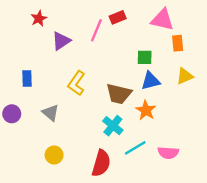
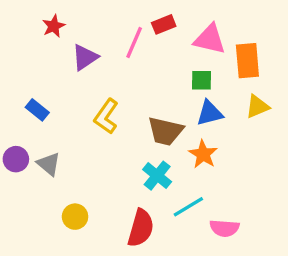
pink triangle: (162, 20) -> (210, 39), moved
orange rectangle: (178, 43) -> (247, 61), size x1.5
blue rectangle: (27, 78) -> (37, 110), turned -49
gray triangle: (51, 113) -> (49, 164), moved
pink semicircle: (168, 153) -> (224, 228), moved

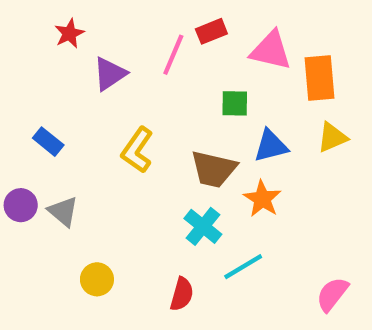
green square: (201, 80) -> (235, 103), moved
red semicircle: (141, 228) -> (182, 294), size x0.7
pink semicircle: (224, 228) -> (332, 294), moved, turned 124

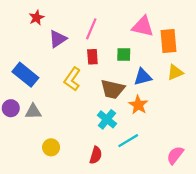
red rectangle: (211, 31) -> (92, 57), moved, turned -72
blue rectangle: (48, 142) -> (25, 75), size x1.6
gray triangle: (63, 212) -> (33, 112), turned -42

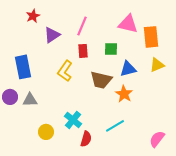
blue rectangle: (25, 75) -> (23, 67), turned 40
cyan cross: (107, 119) -> (73, 120), moved

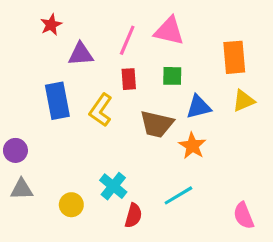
pink triangle: (128, 24) -> (169, 31), moved
purple triangle: (52, 35) -> (81, 54), turned 30
blue rectangle: (23, 67) -> (57, 101), moved
gray triangle: (30, 100) -> (22, 189), moved
pink semicircle: (157, 139) -> (244, 216), turned -60

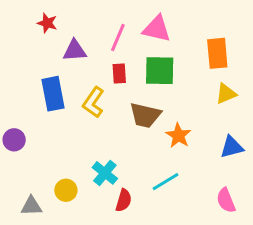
red star: (51, 25) -> (47, 23), turned -30
green square: (172, 76) -> (160, 71), size x1.6
blue triangle: (199, 107) -> (232, 147), moved
gray triangle: (22, 189) -> (31, 206), moved

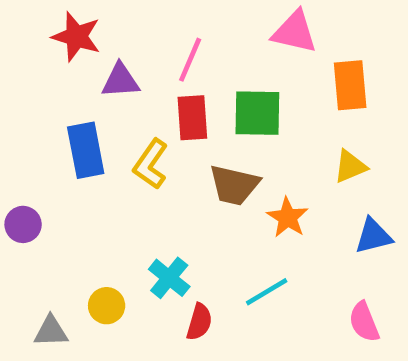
red star: (47, 23) -> (76, 37), size x1.5
pink triangle: (157, 29) -> (294, 32), moved
red rectangle: (119, 74) -> (192, 118), size x1.4
yellow triangle: (226, 94) -> (350, 166), moved

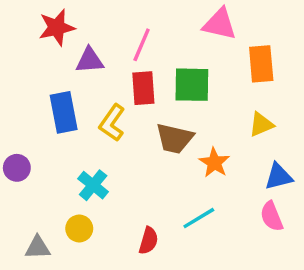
red star: (76, 37) -> (57, 27), turned -30
cyan cross: (169, 278) -> (93, 185), moved
pink semicircle: (364, 322) -> (272, 216), moved

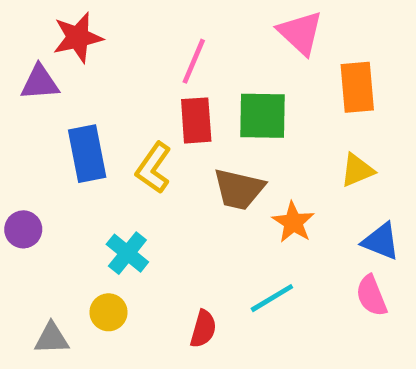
pink triangle: (220, 24) -> (300, 33), turned 30
purple triangle: (90, 60) -> (40, 83), moved
blue triangle: (278, 177) -> (381, 241), turned 36

